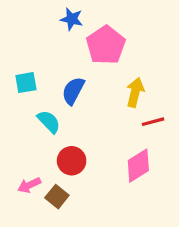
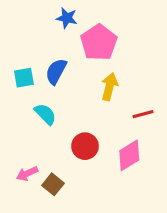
blue semicircle: (73, 91) -> (56, 71), moved
yellow arrow: (135, 92) -> (109, 87), moved
red circle: (72, 161) -> (85, 146), moved

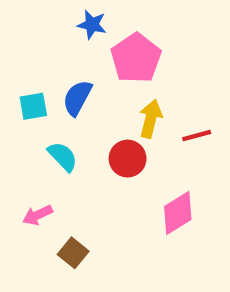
red line: (143, 114) -> (197, 136), moved
red circle: (85, 146) -> (128, 159), moved
pink arrow: (27, 174) -> (38, 215), moved

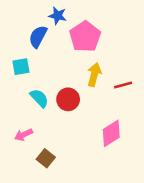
blue semicircle: (77, 98) -> (38, 37), moved
red circle: (128, 159) -> (68, 99), moved

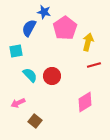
yellow arrow: (94, 74) -> (88, 42), moved

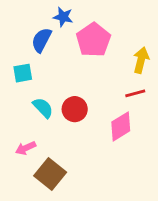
yellow arrow: (88, 42) -> (141, 60), moved
pink diamond: (85, 102) -> (121, 126), moved
brown square: (35, 121) -> (50, 174), size x1.5

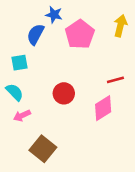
yellow arrow: (141, 60) -> (120, 26), moved
cyan semicircle: (43, 108) -> (15, 92), moved
pink arrow: (26, 148) -> (22, 116), moved

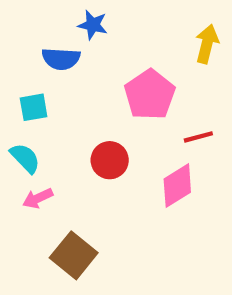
blue semicircle: (35, 34) -> (61, 59), turned -115
pink pentagon: (80, 34) -> (150, 95), moved

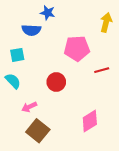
pink pentagon: (150, 95) -> (77, 48), turned 30
pink diamond: (177, 186) -> (90, 121), moved
pink arrow: (38, 198) -> (29, 107), moved

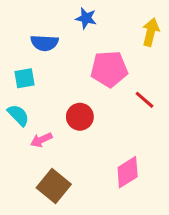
blue star: (48, 13) -> (86, 18), moved
red line: (102, 70) -> (145, 100), turned 56
pink arrow: (29, 107) -> (41, 140), moved

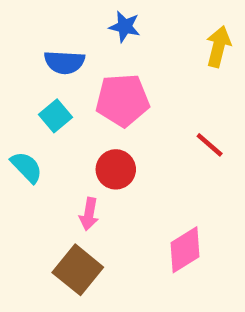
pink pentagon: (109, 69) -> (122, 100), moved
cyan square: (24, 78) -> (56, 116), moved, turned -30
pink arrow: (41, 140) -> (89, 214), moved, turned -55

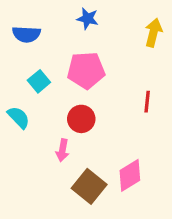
blue semicircle: (64, 62) -> (26, 34), moved
red line: (210, 145) -> (147, 102), turned 55
brown square: (78, 270) -> (89, 186), moved

